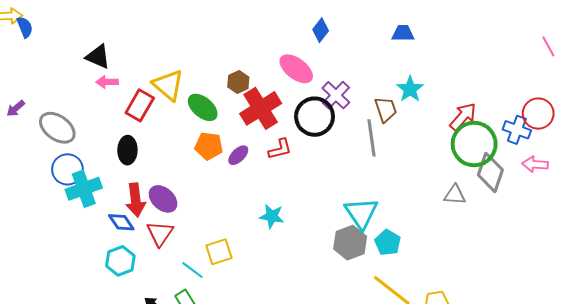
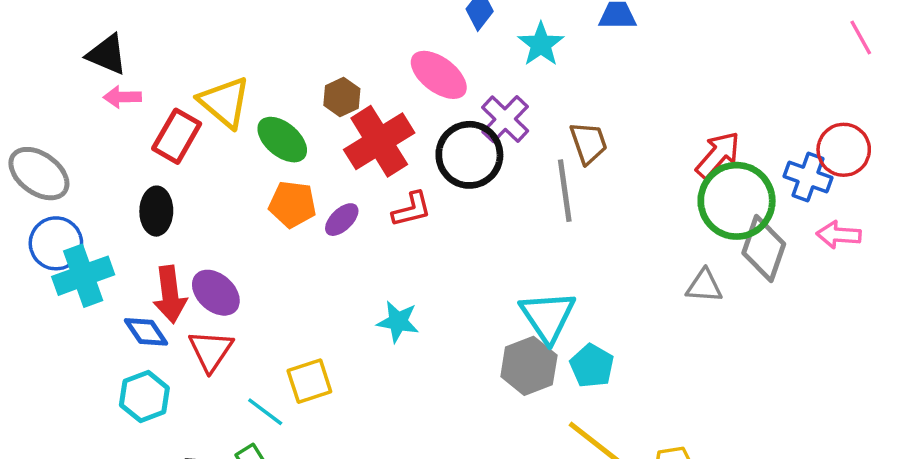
cyan star: (410, 89) -> (541, 44), moved

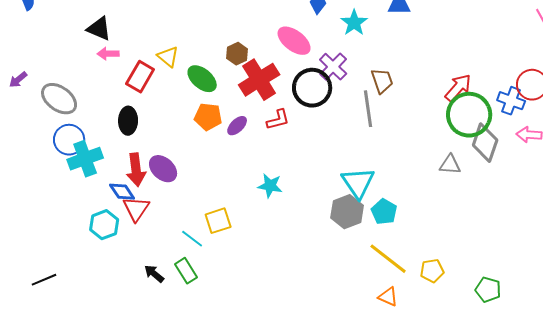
yellow triangle: (224, 102) -> (168, 57), size x0.7
red triangle: (211, 351) -> (136, 209), moved
cyan hexagon: (144, 396) -> (104, 225), moved

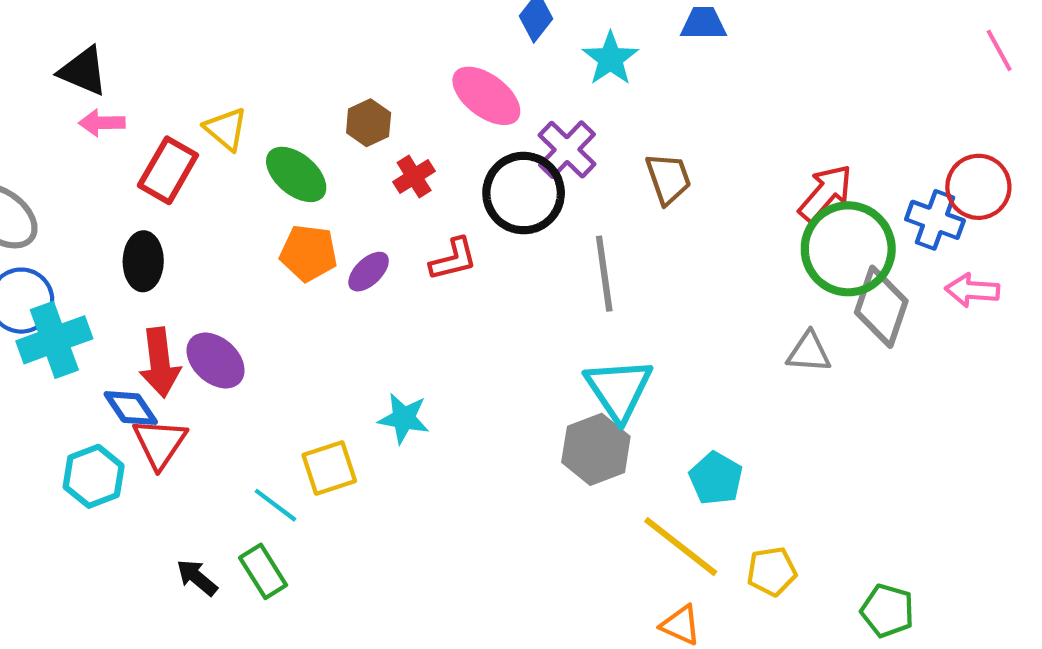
red cross: (259, 80) -> (414, 176), size x0.5
gray line: (368, 109) -> (604, 274), moved
cyan star: (270, 186) -> (404, 418), moved
cyan pentagon: (384, 212) -> (716, 478), moved

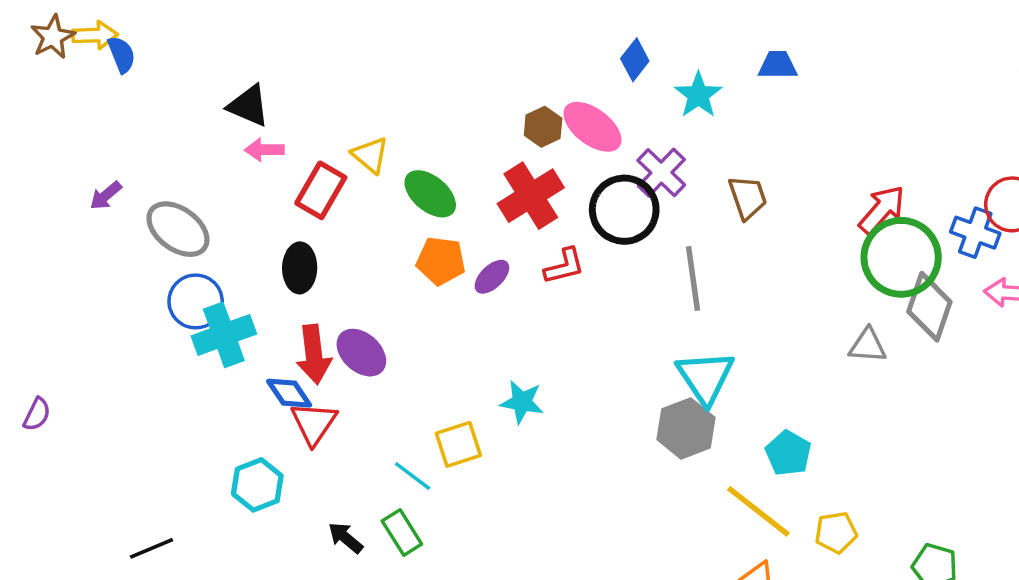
brown hexagon: (369, 123) -> (543, 127), moved
red cross: (414, 176) -> (531, 196), size x1.8
cyan hexagon: (94, 476) -> (257, 485), moved

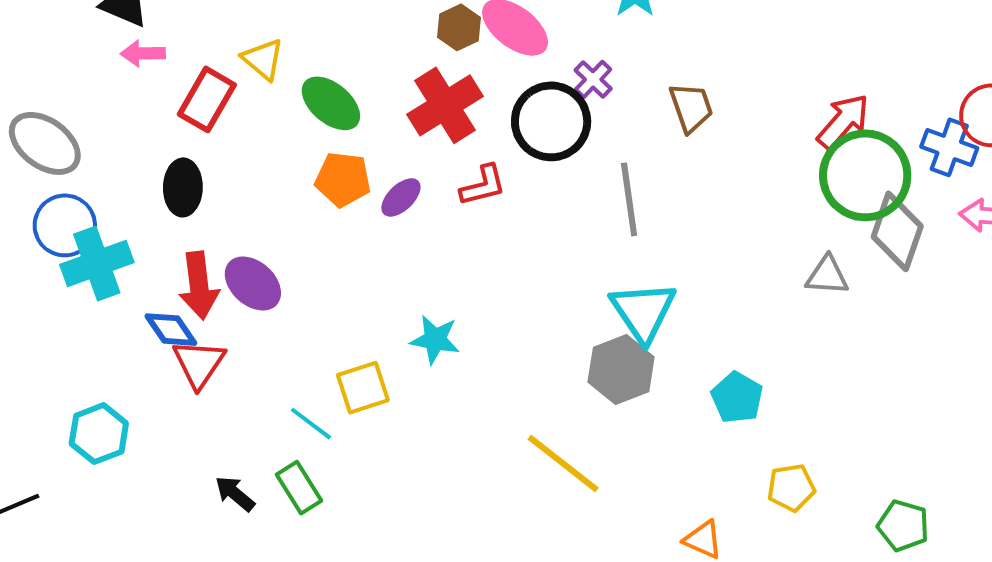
purple cross: (661, 173) -> (593, 79), size x0.7
cyan hexagon: (257, 485) -> (99, 434), moved
yellow line: (758, 511) -> (563, 464), moved

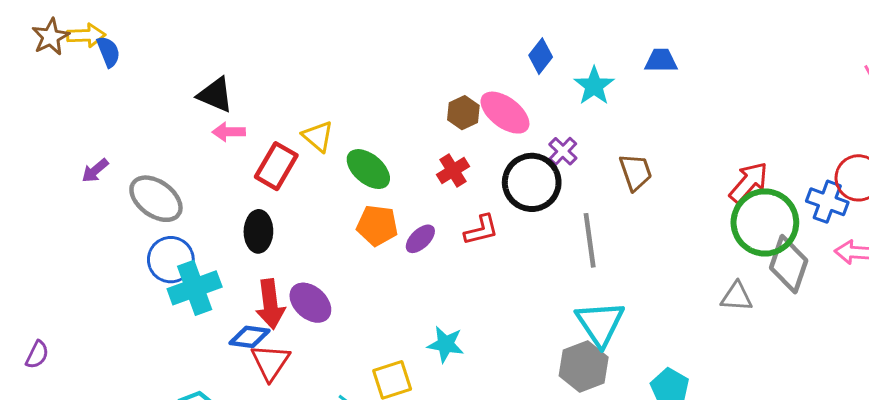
red cross: (445, 105) -> (453, 171), size x0.6
blue diamond: (171, 330) -> (250, 337), turned -48

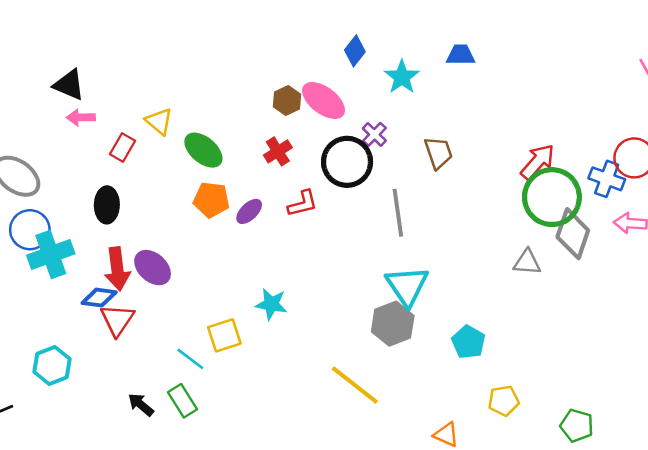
red rectangle: (276, 166) -> (123, 147), size x0.7

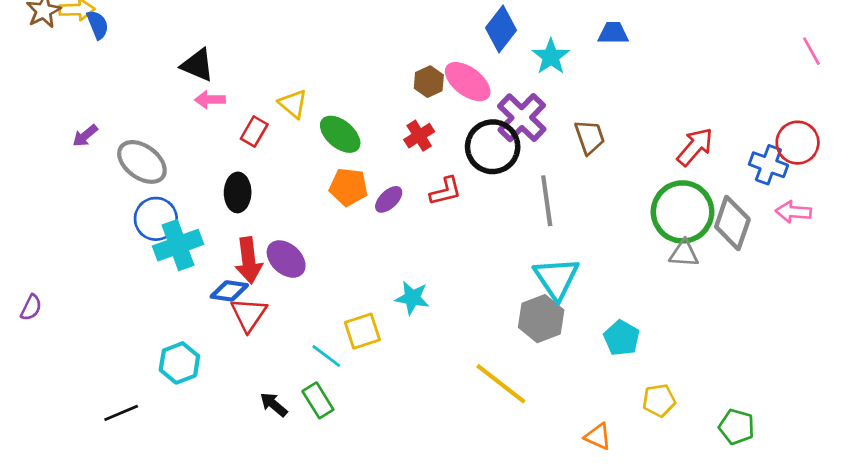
blue diamond: (355, 51) -> (501, 29), size x1.4
purple cross: (374, 134) -> (522, 118), size x1.8
green circle: (552, 197) -> (683, 212), moved

